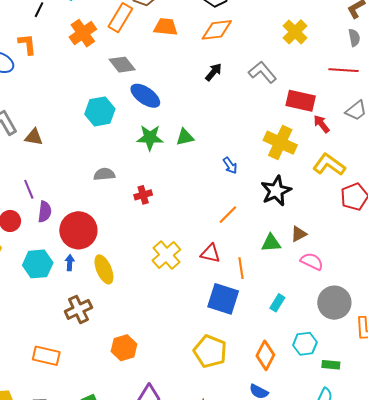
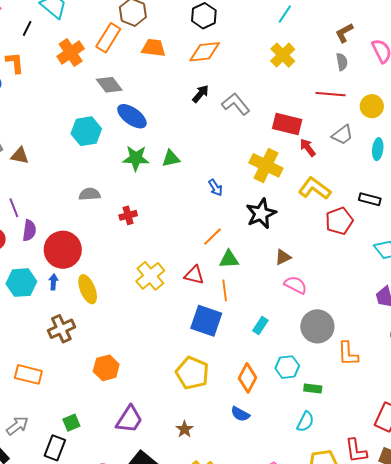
gray L-shape: (263, 72) -> (236, 104), moved
green triangle: (271, 243) -> (229, 259), moved

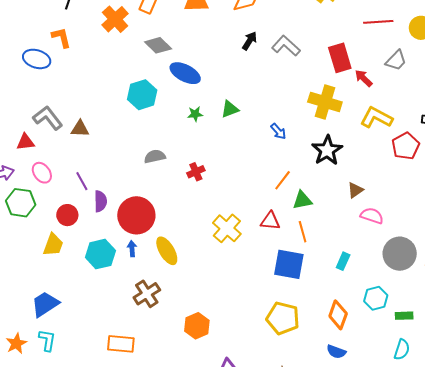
red rectangle: (287, 124) -> (340, 58), turned 68
green star: (136, 158) -> (195, 114), size x0.6

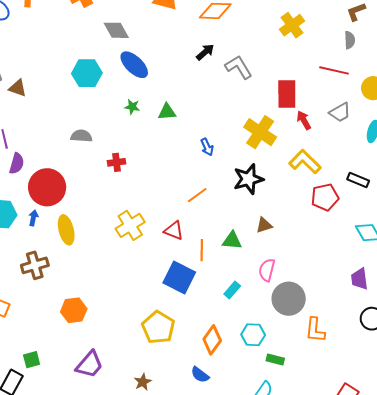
green triangle: (302, 200) -> (232, 241), moved
pink semicircle: (372, 216) -> (267, 270), moved, turned -110

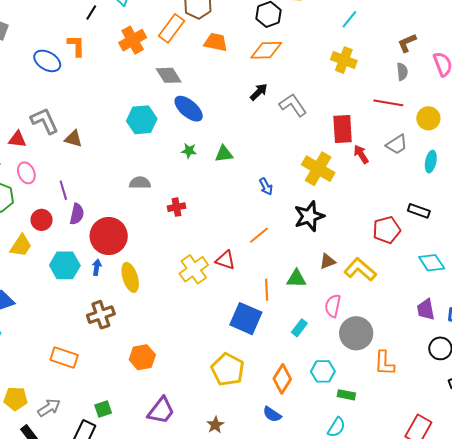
yellow cross: (292, 25) -> (344, 60), turned -30
yellow L-shape: (305, 162) -> (360, 269), moved
red triangle: (174, 231) -> (225, 260), moved

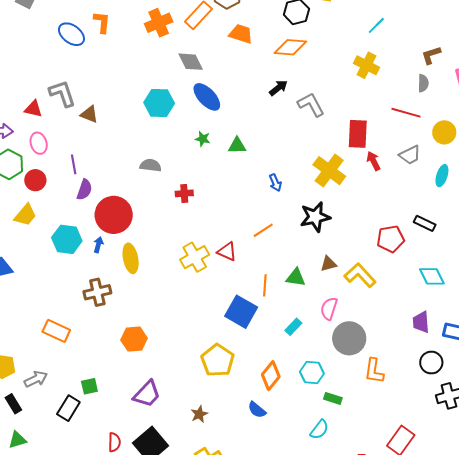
red circle: (42, 220) -> (35, 180), moved

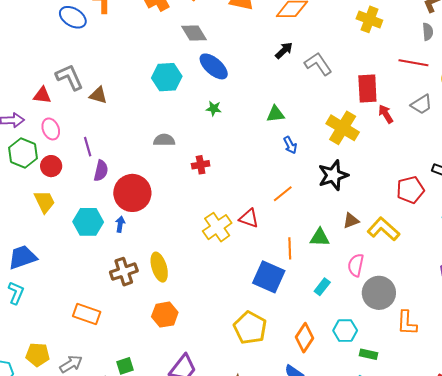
green triangle: (237, 146) -> (275, 114), moved
yellow trapezoid: (25, 215) -> (45, 202), turned -60
yellow ellipse: (131, 258) -> (159, 267), moved

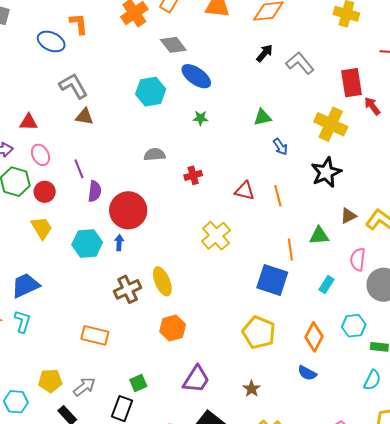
gray L-shape: (70, 77) -> (73, 86), moved
orange line: (283, 194) -> (278, 196), turned -60
red triangle: (249, 218) -> (245, 191), moved

